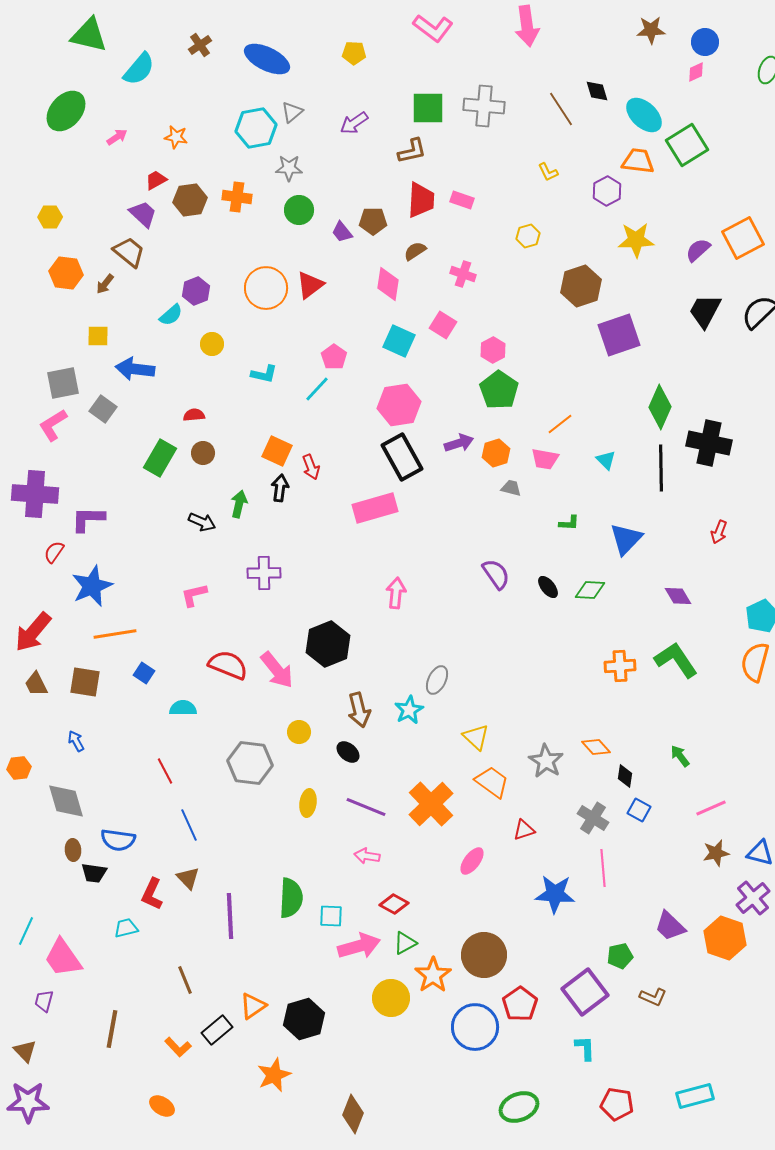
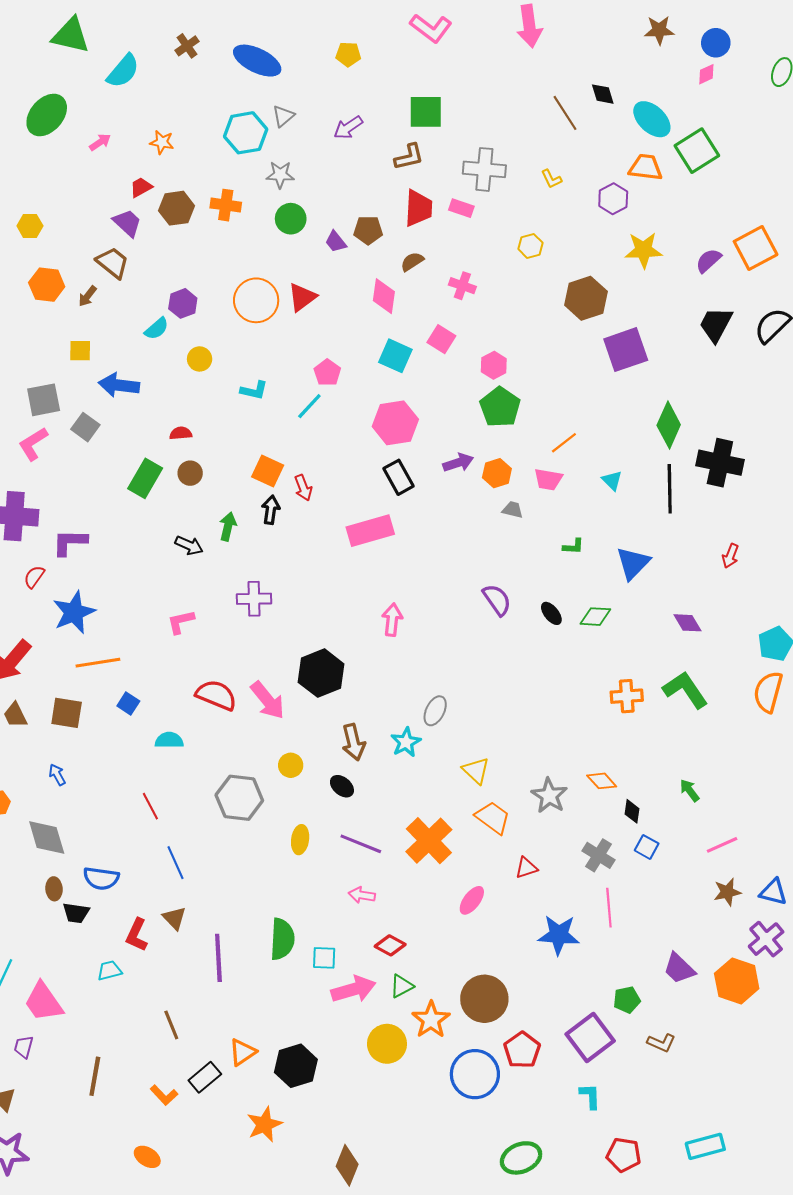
gray cross: (484, 106) -> (484, 169), moved
black rectangle: (402, 457) -> (398, 477), size x0.7

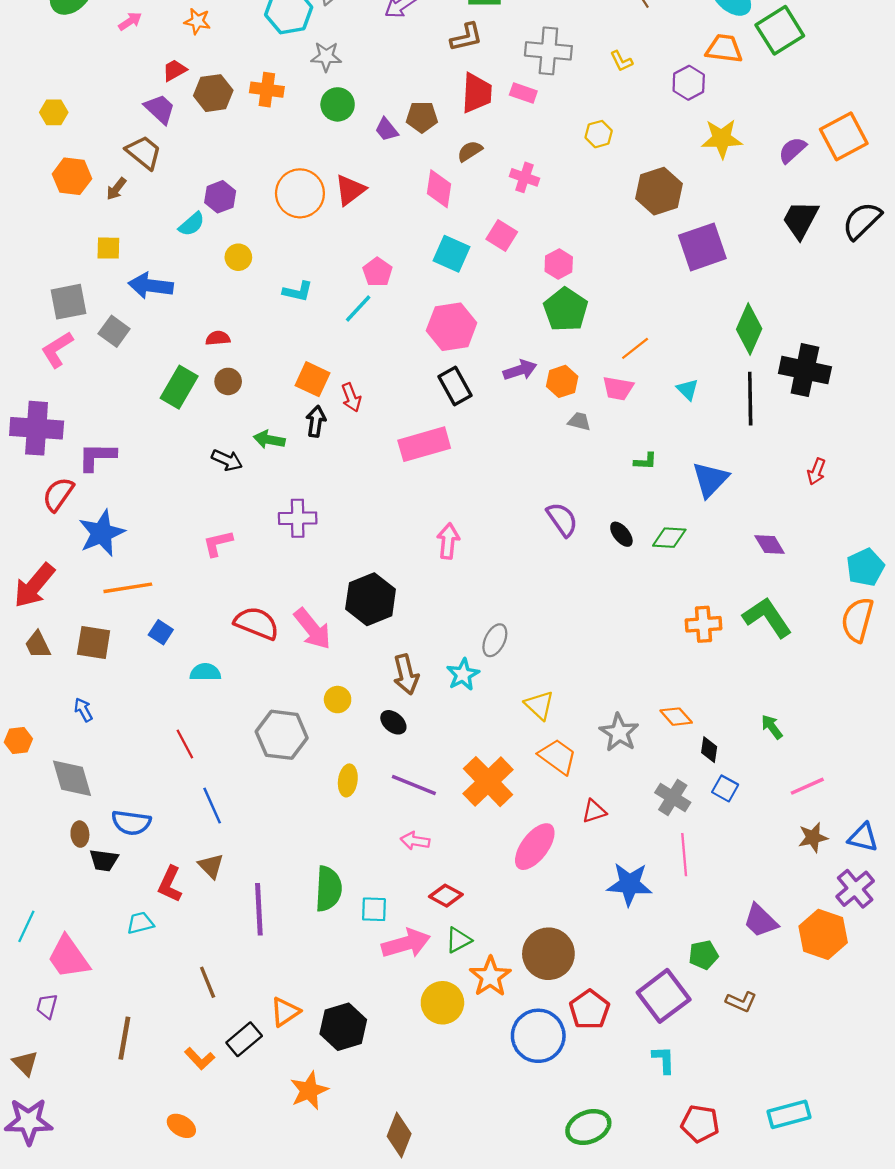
green arrow: (228, 527) -> (269, 440), turned -92
red semicircle: (34, 577) -> (58, 494), size x1.4
pink ellipse: (472, 900) -> (535, 847), size x1.5

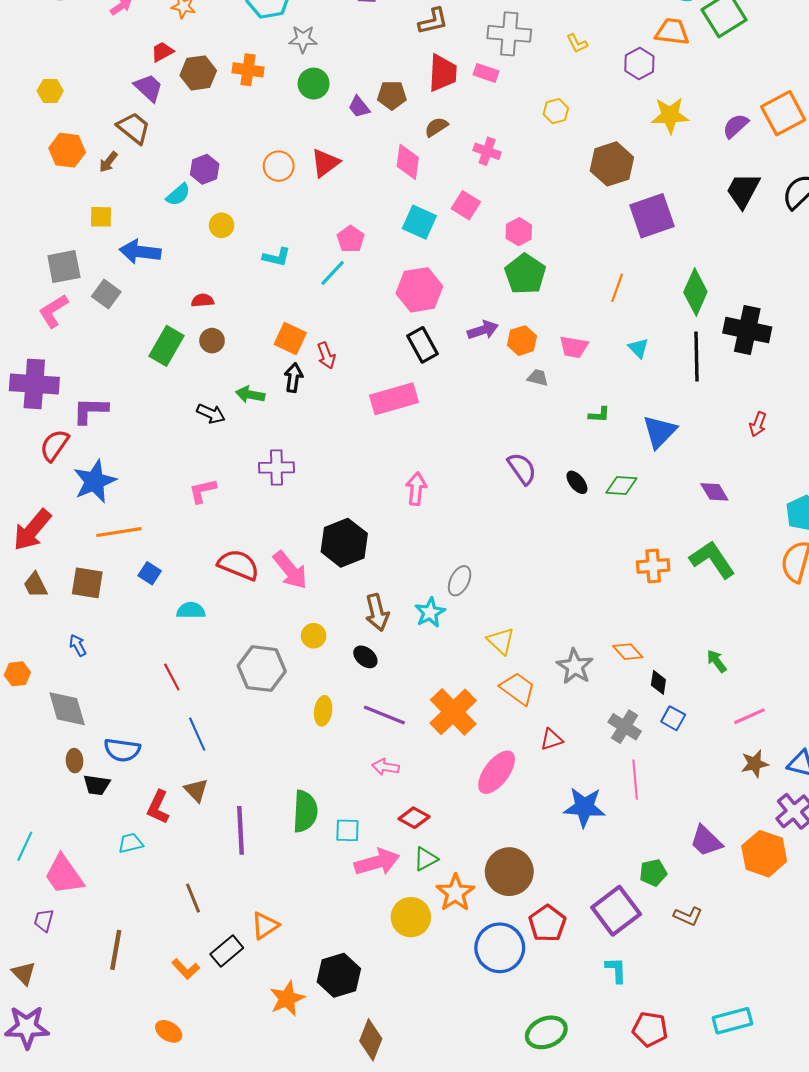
orange circle: (300, 193) -> (279, 166), size x0.7
orange line: (635, 348) -> (617, 288), moved, turned -32
black hexagon: (343, 1027) -> (339, 975), moved

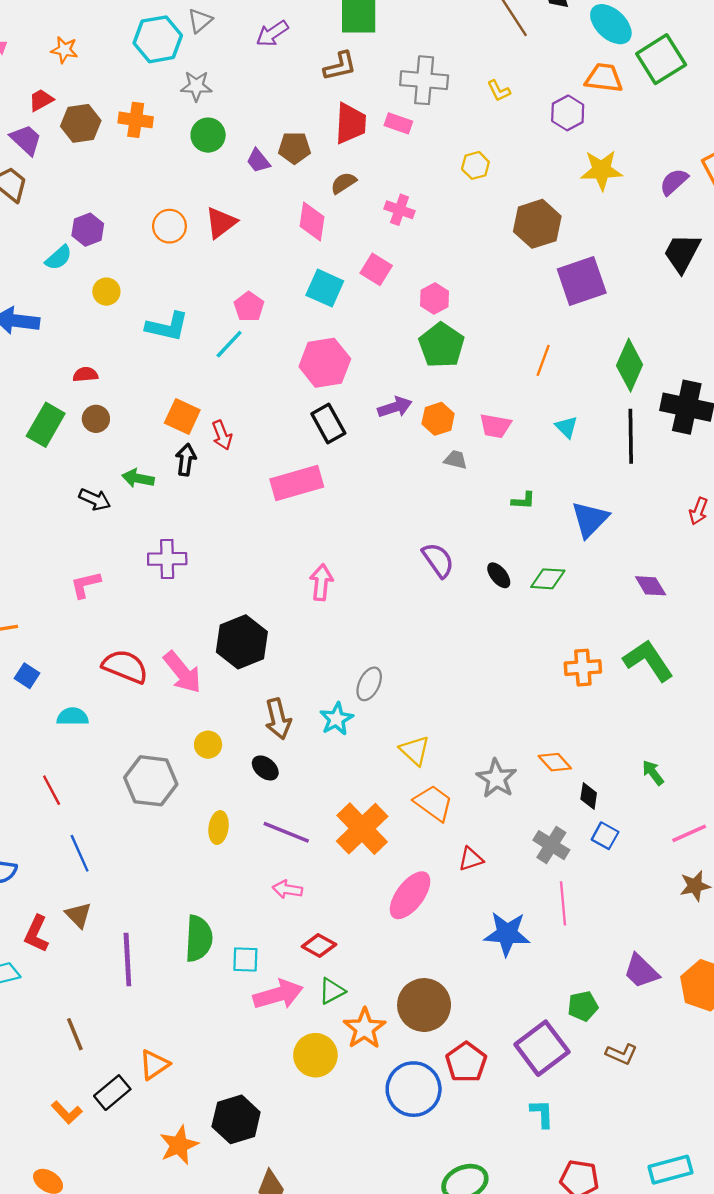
cyan L-shape: (277, 257) -> (167, 327), size x1.4

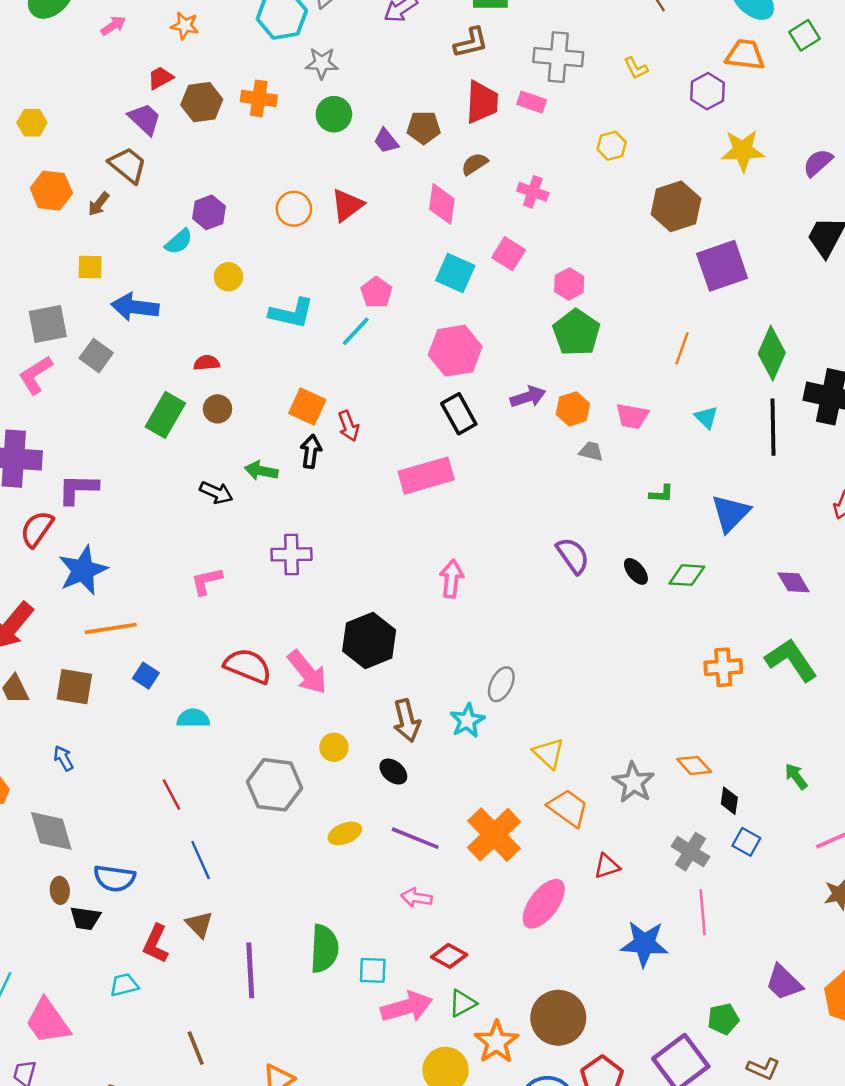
green square: (661, 59) -> (804, 35), size x0.6
yellow ellipse: (219, 828) -> (345, 833), turned 60

